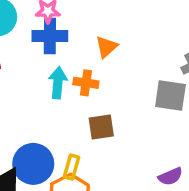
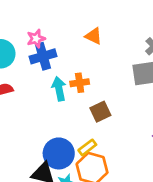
orange triangle: (106, 47) -> (94, 36), moved, turned -36
yellow rectangle: (72, 167) -> (87, 147), turned 54

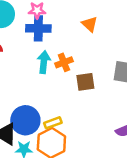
orange cross: (80, 83) -> (64, 62), turned -30
brown square: (100, 112) -> (85, 82), moved

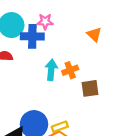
blue cross: (38, 28) -> (32, 36), moved

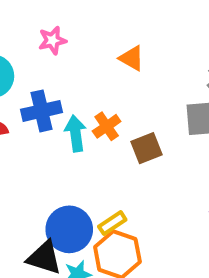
pink star: (45, 22) -> (52, 40), moved
blue cross: (32, 36) -> (42, 111), moved

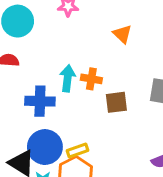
blue cross: (42, 111) -> (40, 101), moved
orange cross: (107, 126) -> (91, 79), turned 30

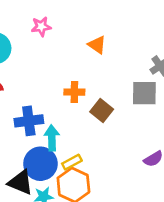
cyan arrow: (67, 78) -> (52, 138), moved
brown square: (116, 102) -> (102, 111), turned -35

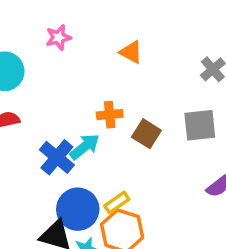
gray square: (144, 93) -> (200, 125), moved
blue cross: (29, 121) -> (57, 157), turned -36
cyan arrow: (52, 138) -> (85, 147), moved, turned 60

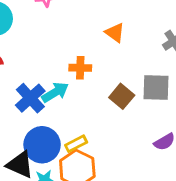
orange triangle: (131, 52) -> (115, 33), moved
brown square: (146, 134) -> (122, 96), moved

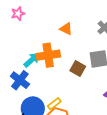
orange cross: (80, 68) -> (48, 55), size x1.6
cyan arrow: (55, 92) -> (32, 60), moved

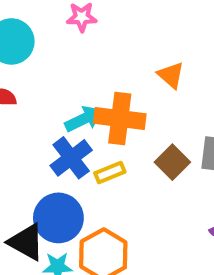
blue cross: (20, 80) -> (71, 158), moved
yellow rectangle: (54, 104) -> (110, 173), moved

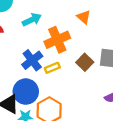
orange cross: (120, 118) -> (57, 40), turned -30
cyan arrow: (84, 119) -> (32, 20), moved

